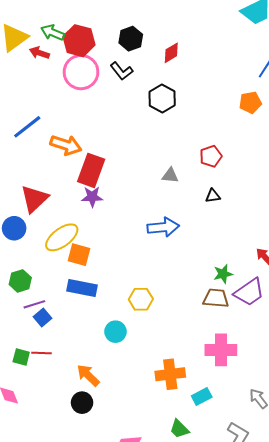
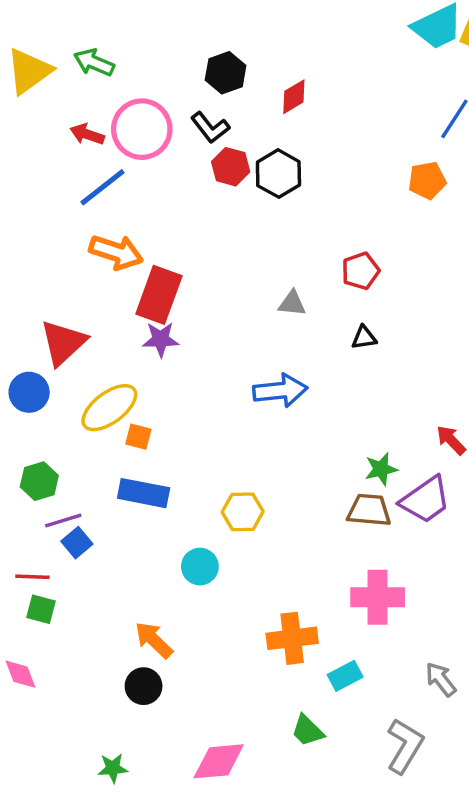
red hexagon: (79, 41) -> (231, 167), moved, size x0.7
red arrow: (39, 53) -> (87, 134), moved
blue line: (27, 127) -> (103, 187), moved
orange square: (79, 255) -> (138, 437), size x0.7
red line: (41, 353) -> (32, 577), moved

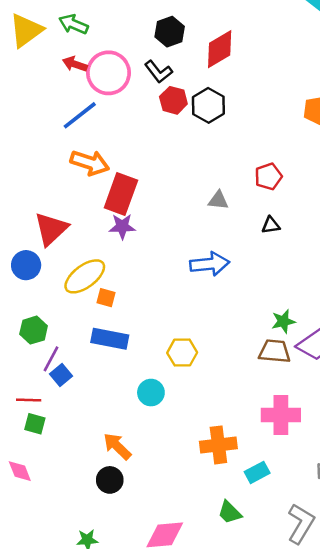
red diamond: (294, 97) -> (220, 49), size x1.5
red arrow: (87, 134) -> (75, 64), moved
purple line: (63, 520) -> (51, 359), turned -45

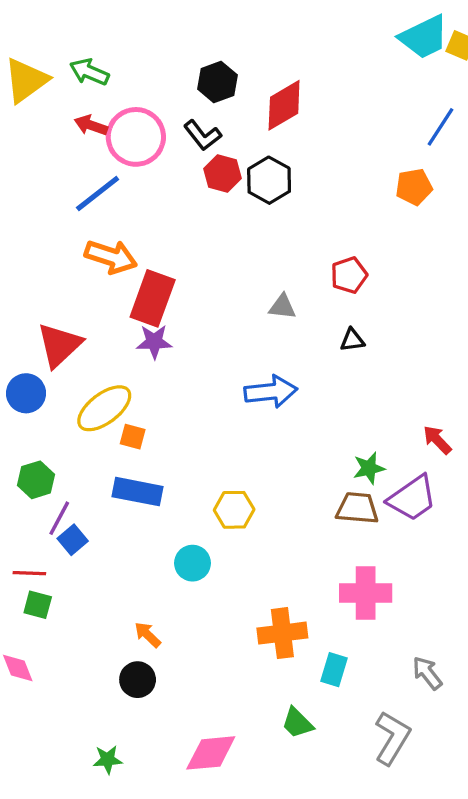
orange arrow: (117, 446) -> (148, 635), size x0.7
cyan rectangle: (257, 472) -> (334, 670), turned -45

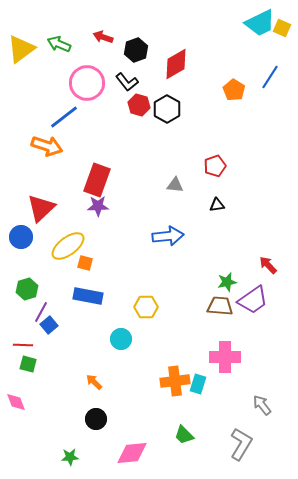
red arrow: (91, 125) -> (103, 37), moved
orange pentagon: (414, 187) -> (234, 90), moved, turned -30
orange arrow: (111, 257) -> (47, 146), moved
cyan rectangle: (334, 670) -> (198, 384), moved
black circle: (138, 680) -> (96, 419), moved

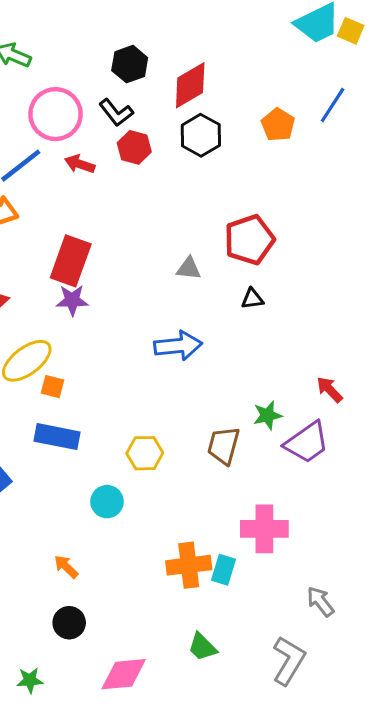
red arrow: (103, 37) -> (80, 164), moved
black hexagon: (167, 109) -> (201, 135), moved
red pentagon: (215, 166) -> (249, 240), size x1.5
brown trapezoid: (220, 306) -> (224, 446), moved, turned -80

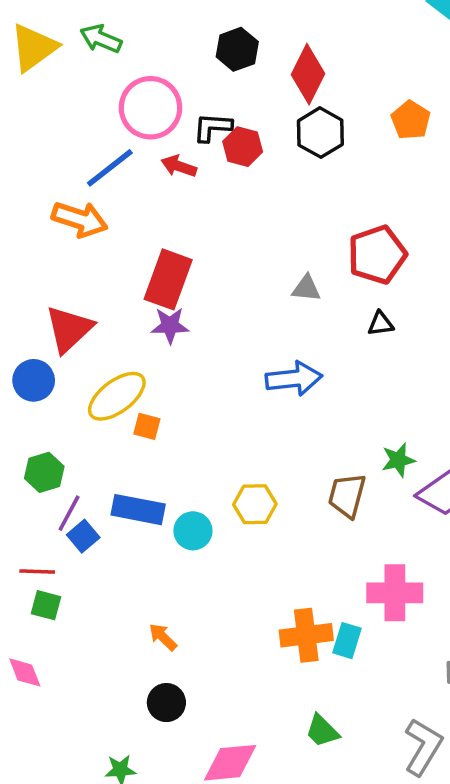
red diamond: (190, 85) -> (308, 74), turned -33
black L-shape: (116, 113) -> (212, 127), moved, turned 132
blue rectangle: (57, 437) -> (138, 510), moved
cyan circle: (107, 502) -> (193, 531), moved

